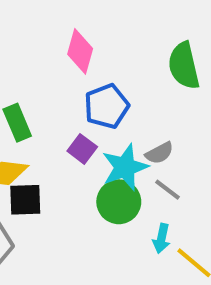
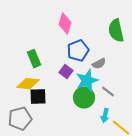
gray semicircle: (159, 153) -> (99, 64), moved

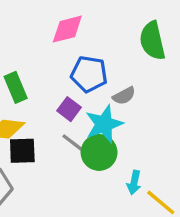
pink diamond: (65, 24) -> (67, 29), turned 60
blue pentagon: (78, 51) -> (89, 74), turned 30
gray line: (108, 92) -> (72, 142), moved

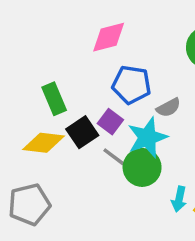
black square: (22, 151) -> (82, 132), moved, turned -32

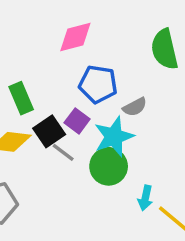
gray line: (114, 157) -> (63, 152), moved

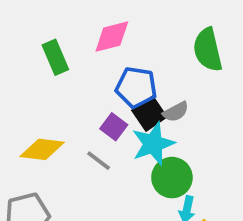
green rectangle: (21, 98) -> (55, 57), moved
black square: (49, 131) -> (149, 114), moved
green circle: (109, 166) -> (172, 178), moved

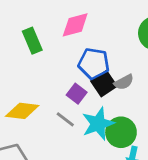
cyan star: (153, 144) -> (98, 124), moved

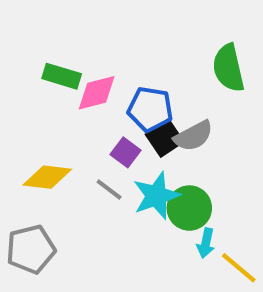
pink diamond: (75, 25) -> (97, 93), moved
green rectangle: (32, 41) -> (62, 76), turned -50
gray semicircle: (124, 82) -> (193, 136), size x1.4

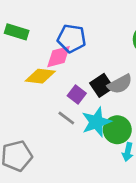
green rectangle: (62, 76) -> (17, 32), moved
blue pentagon: (150, 109) -> (72, 38), moved
yellow diamond: (47, 177) -> (40, 76), moved

